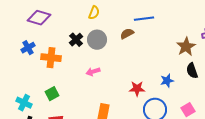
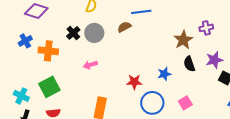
green square: (52, 94) -> (49, 87), size x1.5

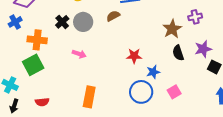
blue cross: (25, 41) -> (15, 22), moved
pink arrow: (90, 65) -> (79, 54), turned -144
blue star: (164, 74) -> (153, 72), moved
red star: (134, 82) -> (134, 56), moved
green square: (49, 87) -> (33, 65), moved

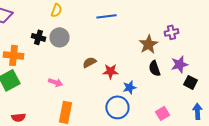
brown semicircle: (113, 16) -> (89, 62), moved
black cross: (62, 22) -> (38, 37), turned -32
pink arrow: (79, 54) -> (55, 82), moved
pink square: (174, 92) -> (162, 113), moved

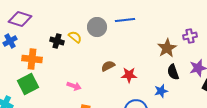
yellow semicircle: (56, 10) -> (75, 37), moved, turned -72
gray circle: (59, 37) -> (97, 27), moved
blue star: (129, 87) -> (161, 91), moved

